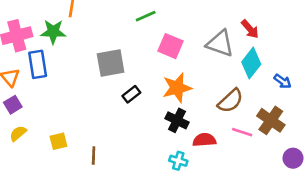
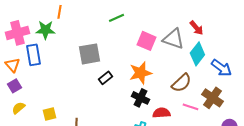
pink square: (170, 46) -> (146, 41), moved
blue arrow: (283, 81) -> (221, 68), size x1.5

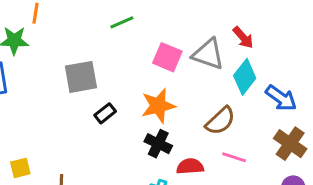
brown cross: (212, 98) -> (290, 144), moved

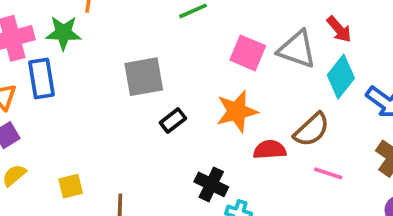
black cross: (158, 144) -> (211, 184), moved
red semicircle: (190, 166) -> (270, 150), moved

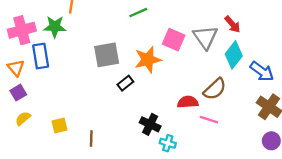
gray triangle: (297, 49) -> (205, 37), turned 36
orange star: (237, 111) -> (148, 60), moved
pink line: (328, 173) -> (209, 120), moved

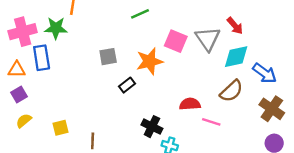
gray square: (107, 55) -> (108, 57), size x0.7
cyan diamond: (234, 55) -> (236, 57), turned 40
orange triangle: (16, 68) -> (17, 70), turned -48
brown semicircle: (215, 89) -> (231, 91), moved

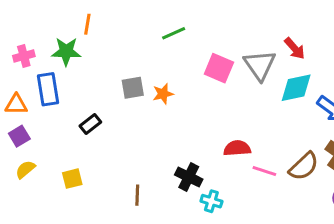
pink cross: (23, 32) -> (24, 56), size x0.6
orange star: (150, 61) -> (163, 94), moved, size x0.6
black rectangle: (127, 85) -> (90, 124), moved
brown semicircle: (231, 91) -> (304, 166), moved
brown line: (93, 141) -> (137, 195), moved

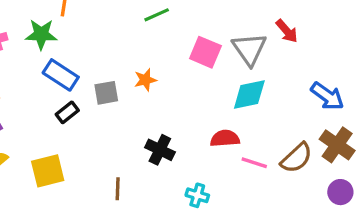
gray square: (133, 88) -> (106, 93), moved
cyan diamond: (296, 88) -> (249, 94), moved
blue rectangle: (48, 89) -> (61, 75), moved, turned -48
black cross: (189, 177) -> (160, 150), moved
yellow square: (72, 179) -> (48, 171), size x1.5

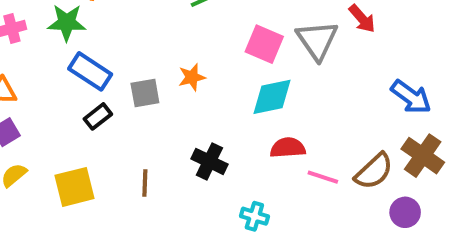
cyan diamond: (249, 94) -> (272, 97), moved
brown line: (118, 189) -> (145, 183), moved
purple circle: (340, 192) -> (405, 212), moved

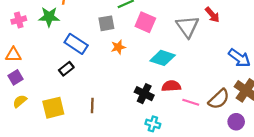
pink square: (264, 44) -> (145, 22), moved
blue rectangle: (90, 71) -> (76, 44), moved
gray square: (145, 93) -> (106, 23), moved
cyan diamond: (272, 97) -> (163, 58), turned 30
black cross: (209, 161) -> (144, 94), moved

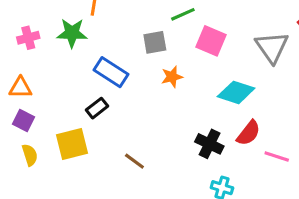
purple square: (15, 77) -> (24, 121), turned -32
red semicircle: (171, 86) -> (249, 133), turned 132
yellow semicircle: (20, 101) -> (30, 155), turned 112
brown line: (92, 106) -> (134, 161), turned -56
yellow square: (53, 108) -> (72, 144), moved

